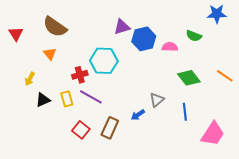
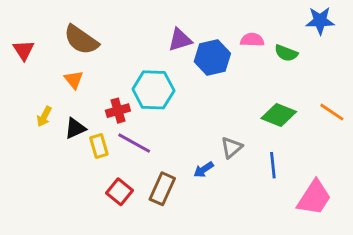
pink semicircle: (170, 47) -> (252, 40), moved
green diamond: (189, 78) -> (279, 115), turned -30
black triangle: (43, 100) -> (75, 128), moved

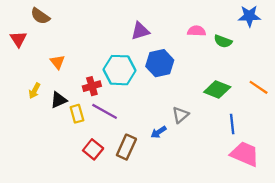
brown semicircle: (81, 40) -> (40, 16), moved, size x0.7
blue hexagon: (212, 58) -> (160, 63), moved
blue line: (273, 165) -> (232, 124), moved
pink trapezoid: (314, 198) -> (245, 154), turned -100

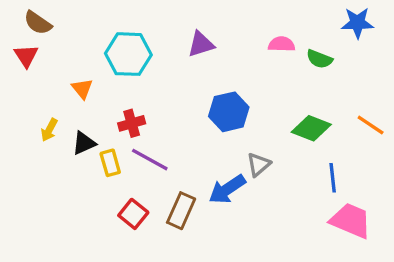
brown semicircle: (40, 16) -> (38, 23), moved
blue hexagon: (160, 63) -> (229, 112), moved
cyan hexagon: (119, 70) -> (128, 54), moved
blue arrow: (159, 132) -> (227, 189), size x1.6

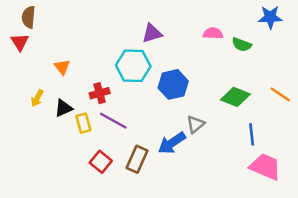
brown semicircle: (38, 23) -> (29, 17), turned 60
cyan hexagon: (128, 54) -> (133, 66), moved

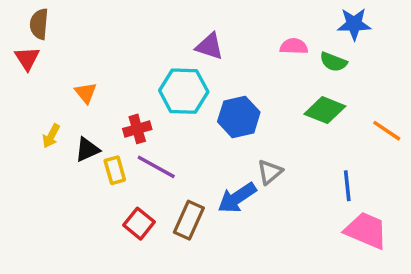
blue star: (270, 17) -> (354, 24), moved
purple triangle: (152, 33) -> (210, 46), turned 35
green diamond: (235, 97) -> (325, 110), moved

